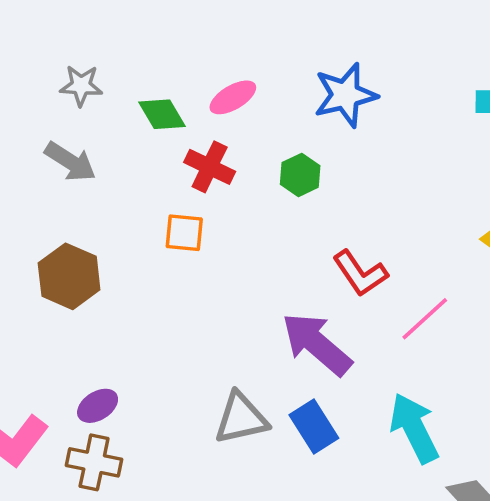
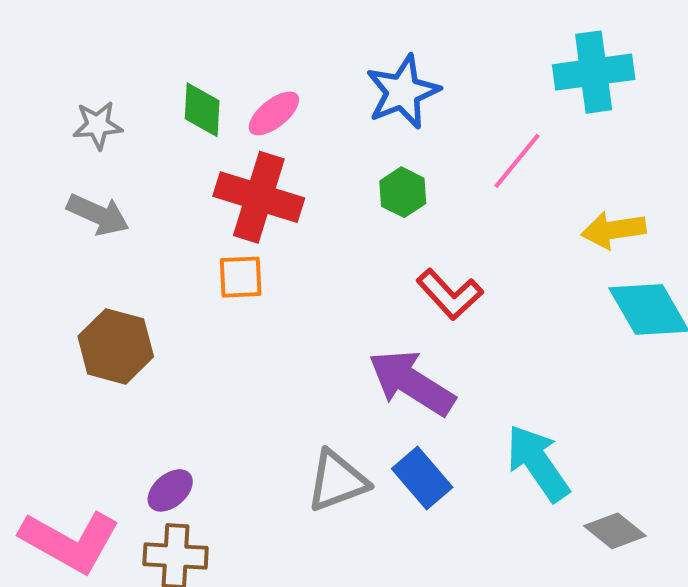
green diamond: (162, 114) -> (202, 110), moved, turned 42
red cross: (210, 167) -> (259, 197), size x1.5
green hexagon: (300, 175) -> (403, 192), moved
pink line: (425, 319) -> (517, 161), moved

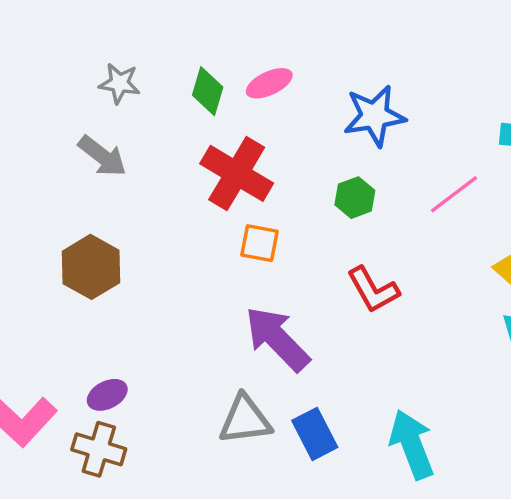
pink ellipse: (274, 113) -> (269, 83), moved
orange square: (241, 277) -> (260, 243), moved
purple arrow: (412, 383) -> (277, 339), moved

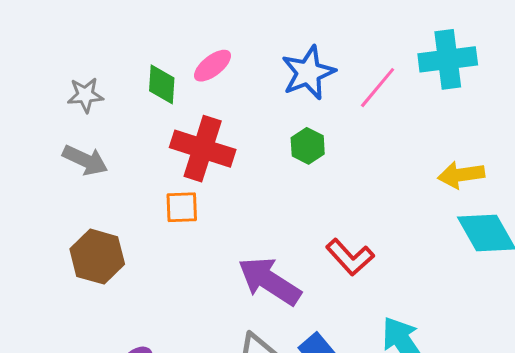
pink line: (454, 194) -> (378, 88), moved
orange square: (260, 243) -> (182, 207), moved
red L-shape: (373, 290) -> (350, 257), moved

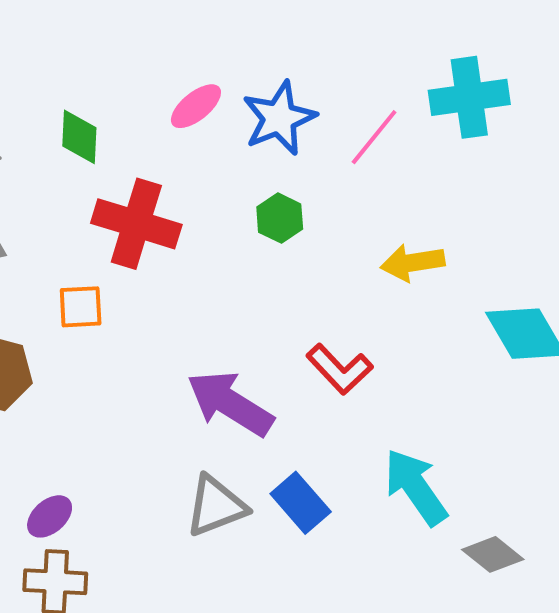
pink ellipse: (213, 66) -> (196, 106), moved
yellow arrow: (461, 175) -> (412, 263), moved
orange square: (182, 207) -> (81, 307), moved

